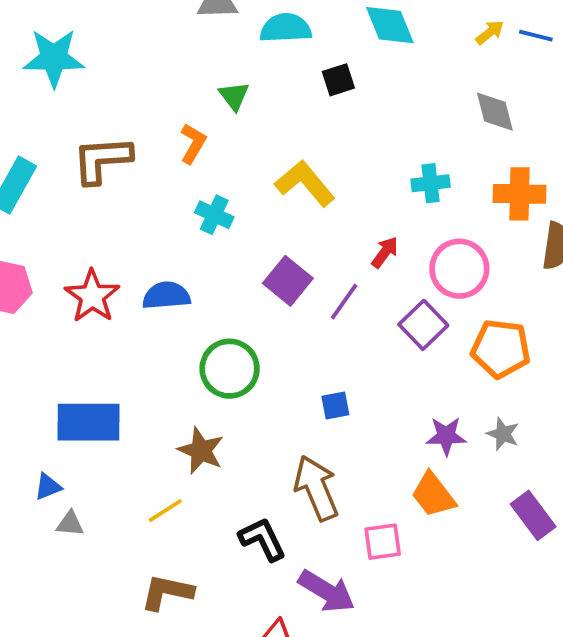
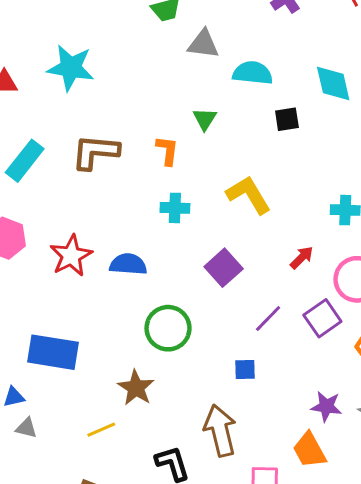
orange L-shape: (193, 143) -> (167, 150), turned -32
cyan cross: (214, 215) -> (175, 208), turned -32
purple line: (344, 302) -> (268, 319), moved

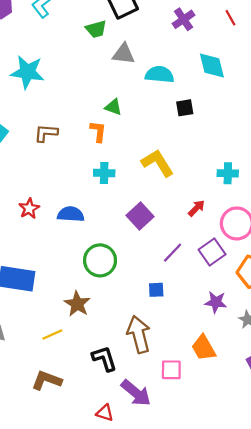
cyan diamond: (333, 83) -> (212, 65), moved
green triangle: (205, 119) -> (113, 107), moved, turned -42
brown L-shape: (95, 152) -> (46, 133), size x0.7
red star: (71, 256) -> (29, 209), size x0.7
purple star: (326, 406) -> (216, 302), moved

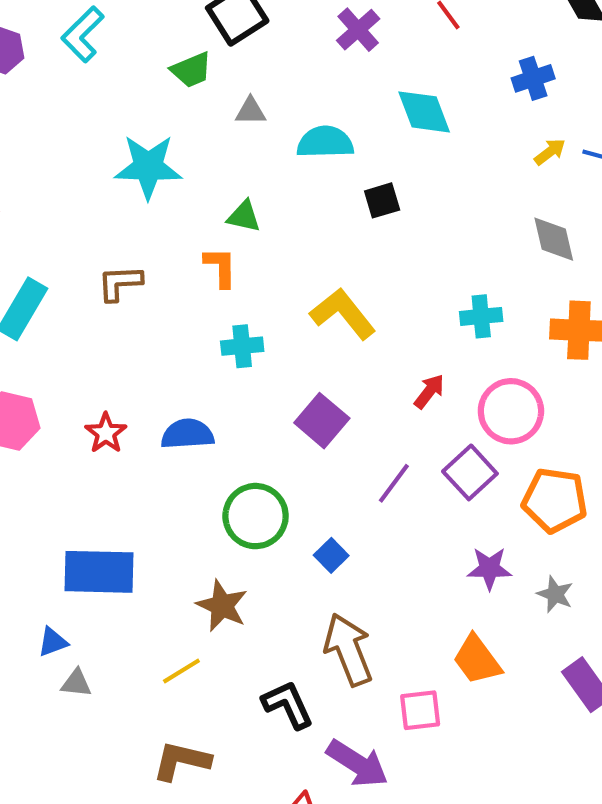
gray triangle: (124, 54) -> (250, 111), size x0.7
cyan star: (27, 72) -> (148, 167), moved
blue square: (156, 290) -> (331, 555), moved, turned -35

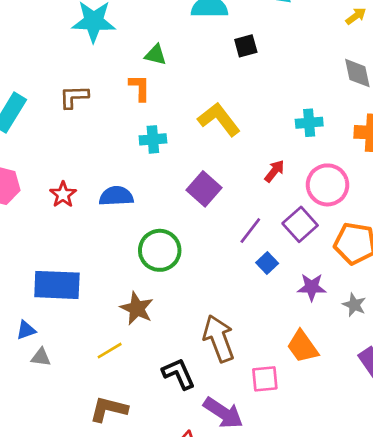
blue square: (331, 555) -> (267, 263), moved

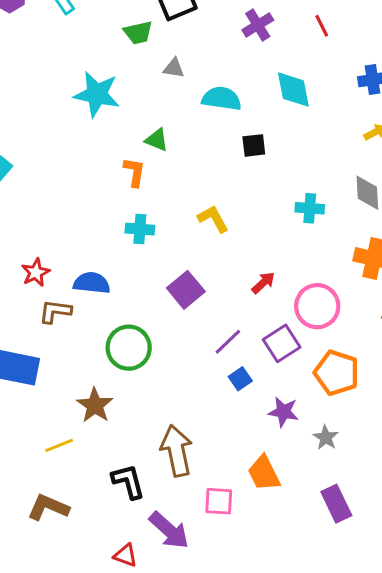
brown L-shape: (74, 97) -> (55, 311), moved
yellow L-shape: (219, 119) -> (213, 219), size x0.7
cyan cross: (309, 123) -> (310, 208), moved

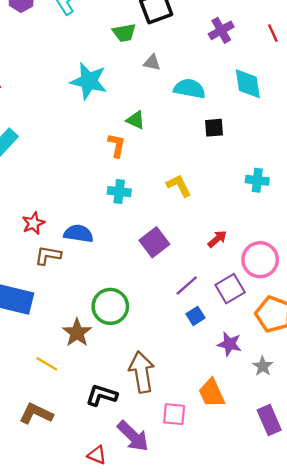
green circle: (129, 348) -> (110, 306), moved
yellow line: (59, 445) -> (47, 364), turned 50
black L-shape: (128, 481) -> (102, 395), turned -60

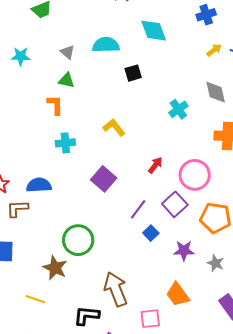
gray triangle: (152, 63) -> (67, 52), moved, turned 42
cyan star: (89, 81) -> (21, 56), size x0.6
cyan cross: (257, 180) -> (178, 109), turned -30

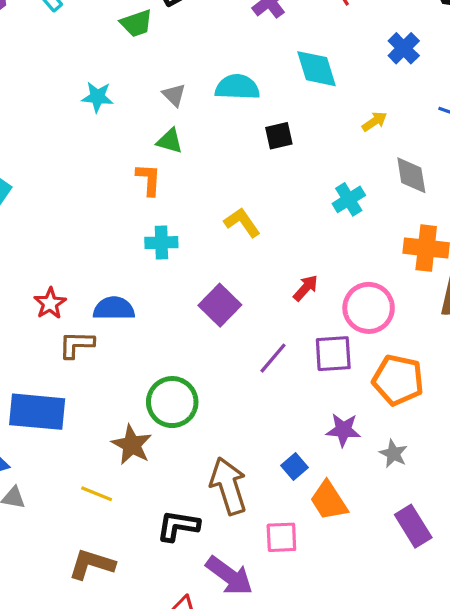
blue cross: (206, 15) -> (404, 48), turned -30
yellow arrow: (214, 50) -> (374, 121), moved
purple square: (175, 204) -> (333, 354), turned 35
blue square: (151, 233) -> (294, 466), moved

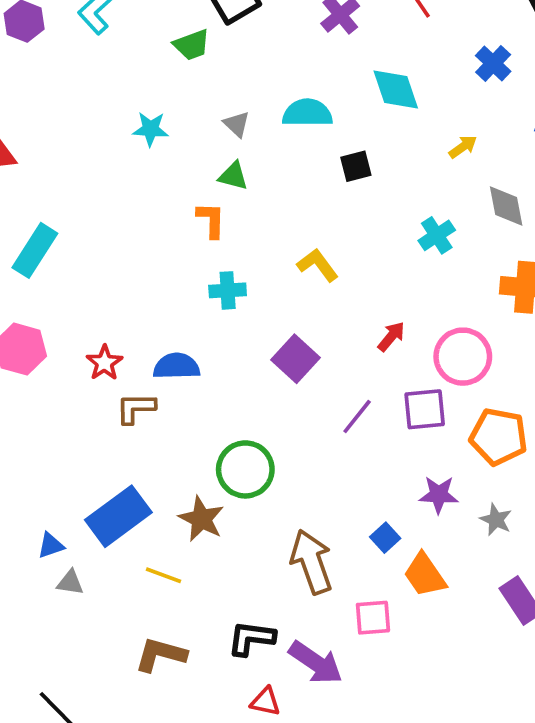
blue rectangle: (37, 412) -> (118, 516), moved, turned -40
black L-shape: (178, 526) -> (251, 638), moved

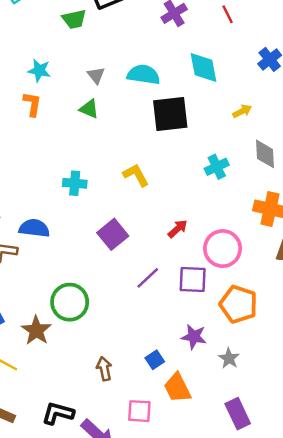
black square: (356, 166) -> (170, 114), size x1.8
orange L-shape: (211, 220) -> (32, 104), moved
brown arrow: (311, 562) -> (104, 369), size x0.6

